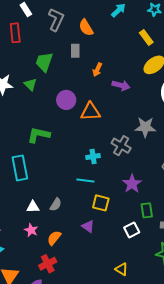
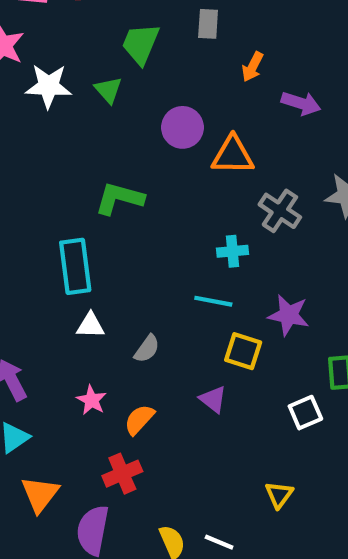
gray cross: (121, 146) -> (280, 211), moved
purple star: (132, 184) -> (289, 315), moved, turned -30
white triangle: (33, 207) -> (90, 325), moved
yellow triangle: (122, 269) -> (279, 495), turned 32

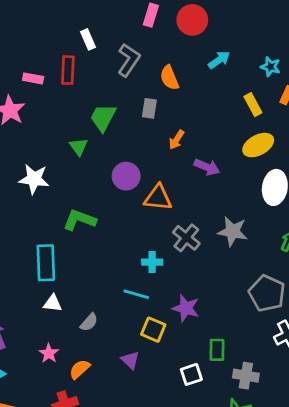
white star: (48, 86) -> (34, 179), moved

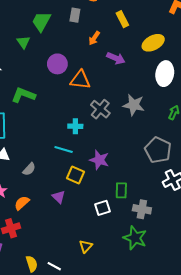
yellow rectangle: (253, 105) -> (122, 19), moved

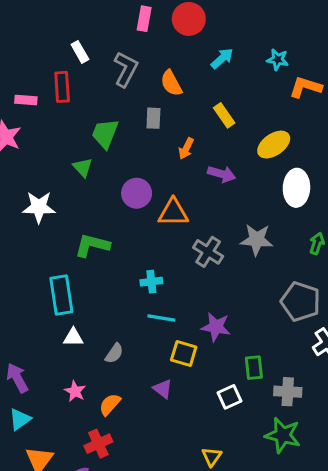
cyan cross: (75, 126) -> (151, 282), moved

